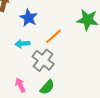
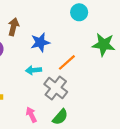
blue star: (29, 18) -> (40, 42), turned 30

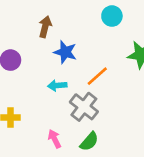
brown arrow: (13, 27) -> (45, 27), moved
blue star: (40, 42) -> (65, 52), turned 30

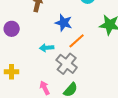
blue star: (65, 52) -> (64, 23), moved

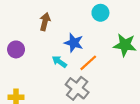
cyan arrow: (47, 48) -> (59, 62), moved, turned 40

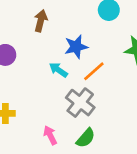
blue star: (74, 43) -> (76, 47), turned -30

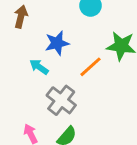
orange line: (94, 71) -> (91, 67), moved

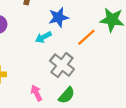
cyan arrow: (39, 67) -> (43, 37), turned -63

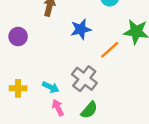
cyan arrow: (43, 37) -> (51, 87), moved, turned -126

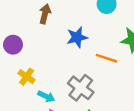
orange line: (110, 50) -> (107, 58), turned 60
yellow cross: (18, 88) -> (27, 77), moved, turned 35

